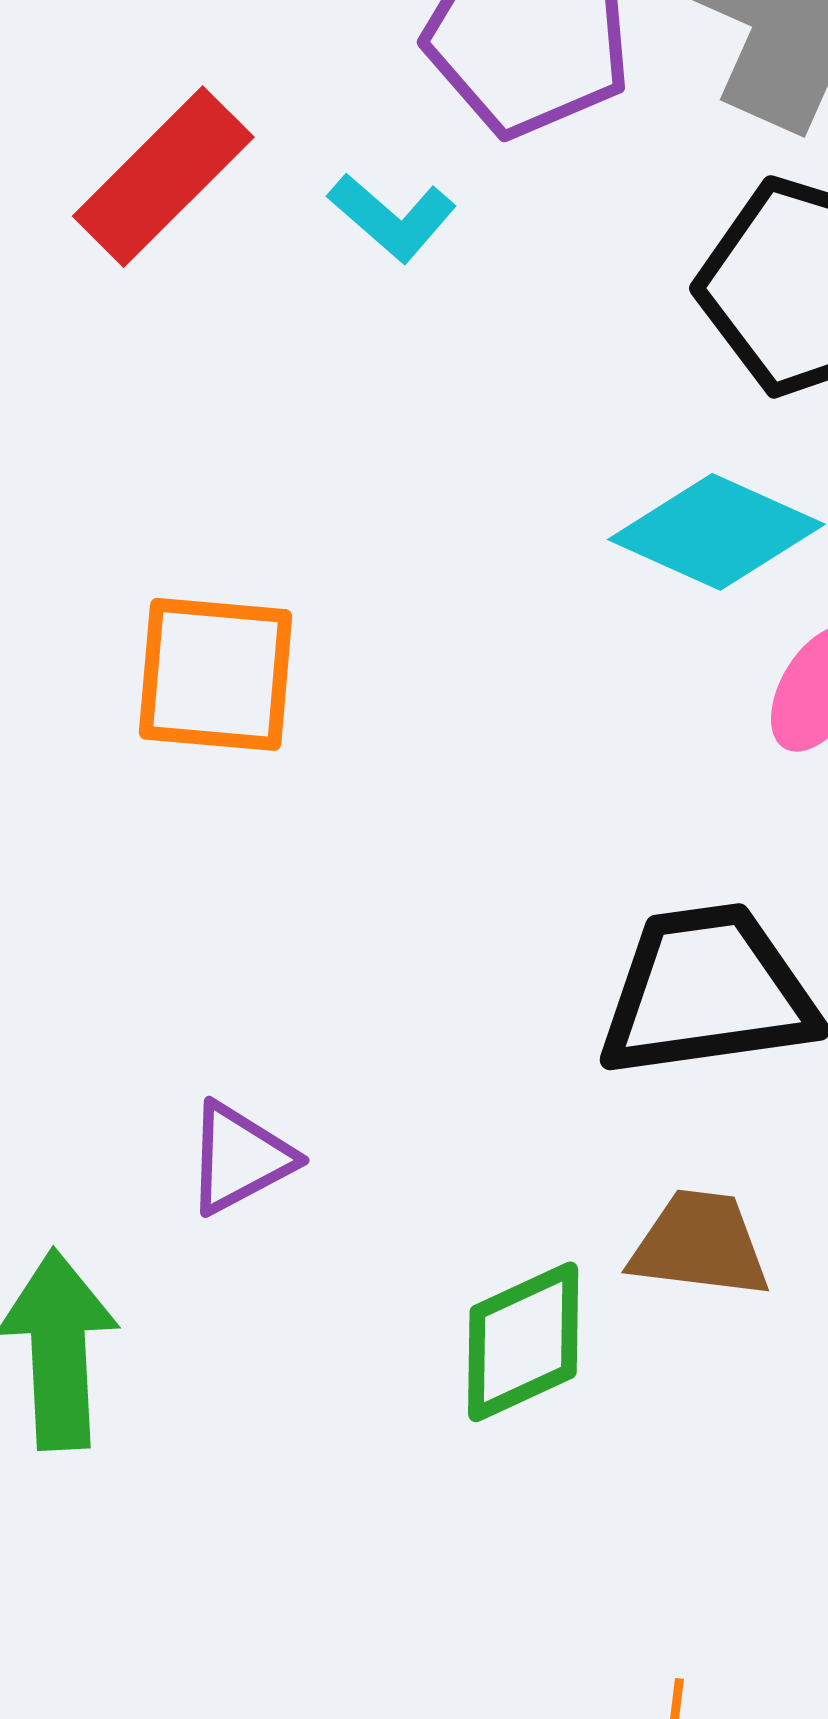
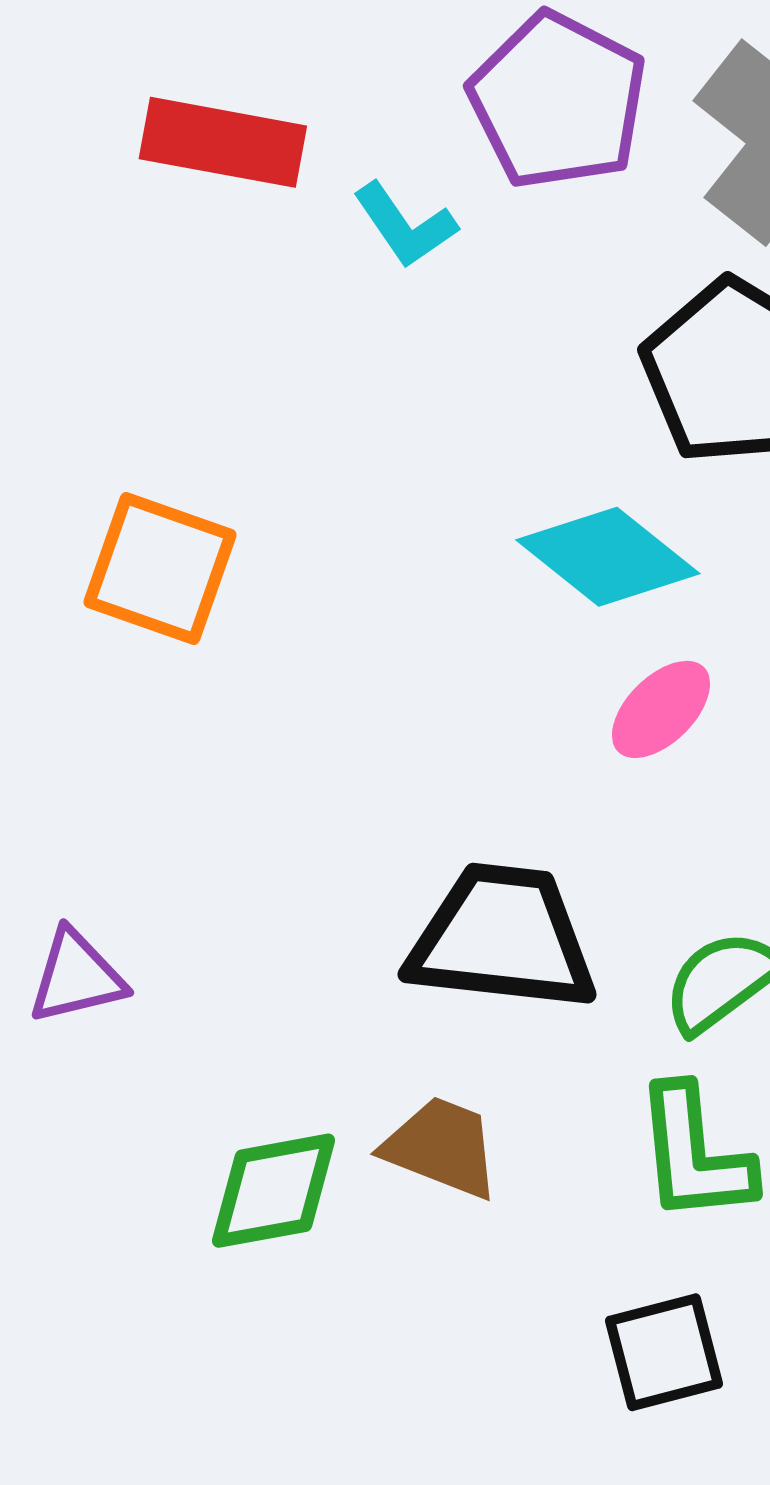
red rectangle: (163, 177) -> (223, 142), turned 41

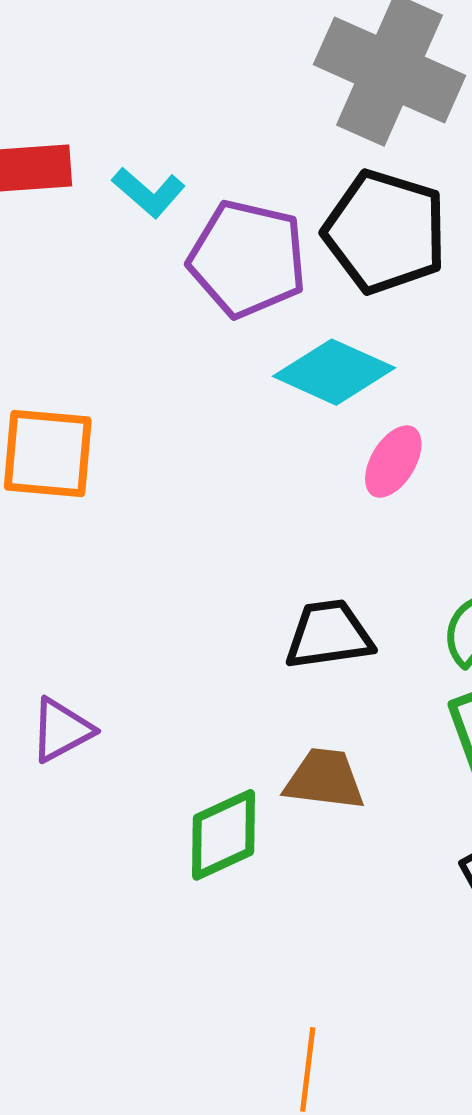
purple pentagon: (558, 101) -> (247, 259), moved
black trapezoid: (502, 938) -> (329, 635), size x0.7

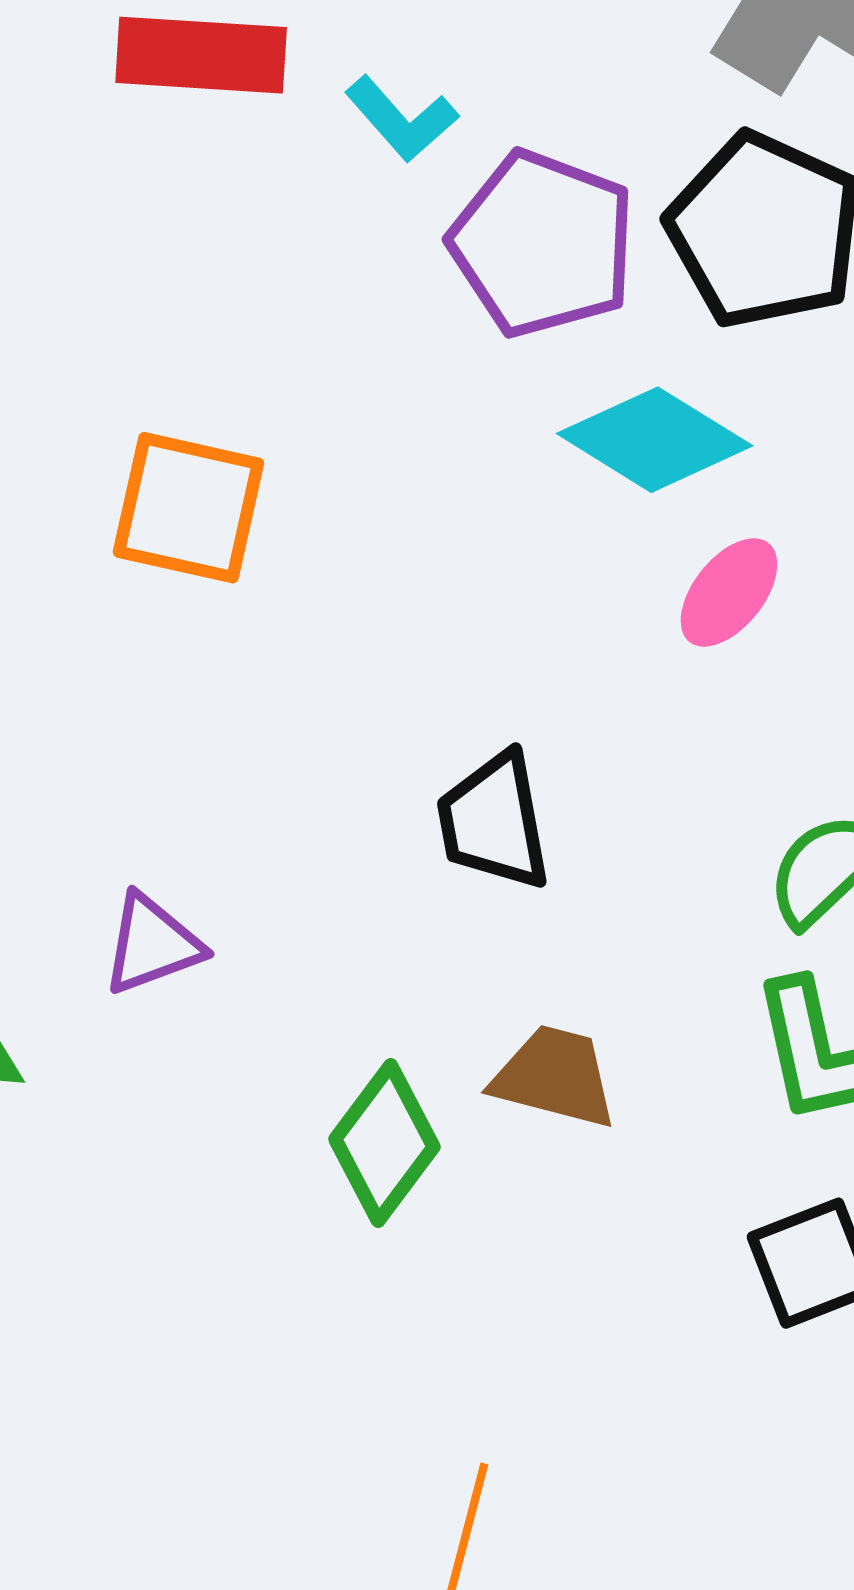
black trapezoid: (329, 635) -> (494, 821), moved, turned -100
green diamond: (224, 835) -> (384, 1143), turned -36

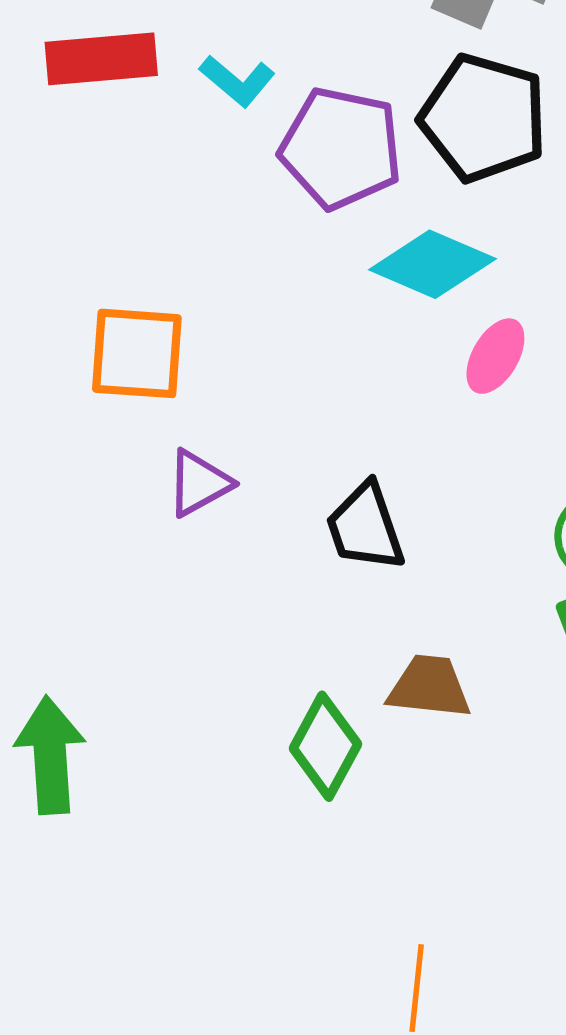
purple triangle: (152, 944) -> (199, 483), moved

